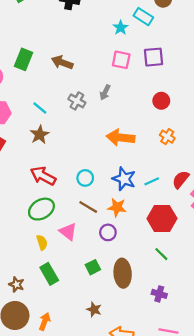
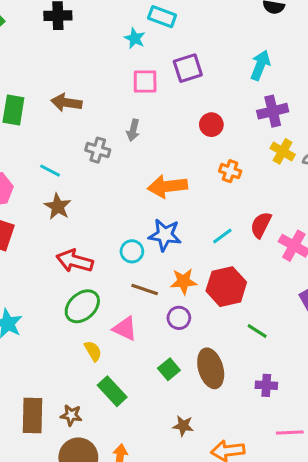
blue star: (124, 179) -> (165, 235), moved
red hexagon: (162, 219) -> (226, 287), moved

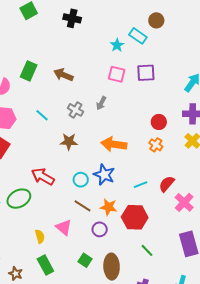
red circle: (211, 125) -> (159, 122), moved
brown star: (58, 206) -> (69, 142), moved, turned 30
green ellipse: (82, 306) -> (19, 199), moved
green square: (169, 369) -> (85, 260), turned -32

